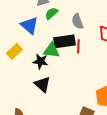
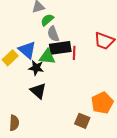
gray semicircle: (77, 21) -> (53, 34), moved
blue triangle: (29, 25) -> (27, 50), moved

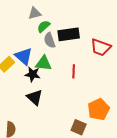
black rectangle: (60, 48) -> (69, 34), moved
red line: (74, 53) -> (74, 71), moved

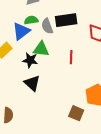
green semicircle: (44, 26) -> (31, 20), moved, turned 32
blue triangle: (24, 56) -> (21, 31), moved, turned 42

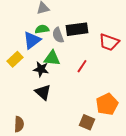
red line: (71, 57) -> (82, 66), turned 32

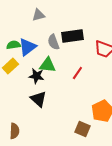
green semicircle: (42, 29) -> (13, 45), moved

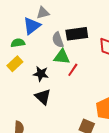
blue triangle: (27, 47) -> (32, 26), moved
green triangle: (47, 65) -> (62, 57), moved
red line: (77, 73) -> (73, 70), moved

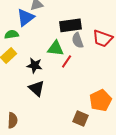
gray semicircle: (58, 40) -> (78, 40), moved

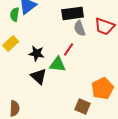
green semicircle: (12, 34) -> (15, 14), moved, turned -72
green triangle: (56, 48) -> (58, 64), moved

